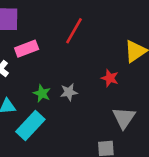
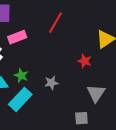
gray star: (69, 92) -> (51, 83), moved
green star: (42, 93) -> (21, 76), moved

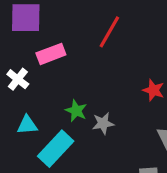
green star: (21, 76) -> (76, 111), moved

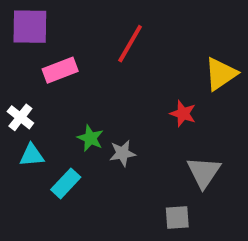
white cross: (18, 79) -> (20, 117), moved
cyan rectangle: (56, 149) -> (66, 183), size x0.7

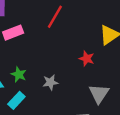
green star: (90, 138) -> (19, 74), moved

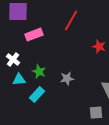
red star: (87, 59) -> (99, 47), moved

